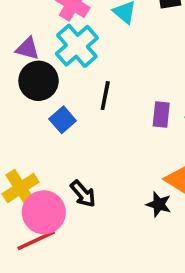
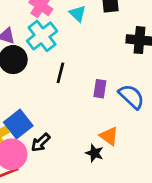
blue square: (63, 120) -> (18, 124), moved, size x1.5
black arrow: (83, 194) -> (41, 143), turned 84

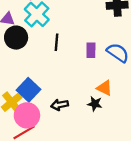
black arrow: (41, 143) -> (60, 105), moved, turned 42

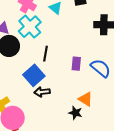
blue square: (29, 90) -> (34, 75), moved
black arrow: (60, 105) -> (42, 92), moved

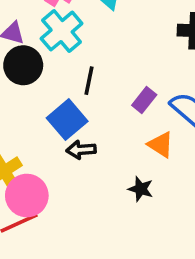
purple rectangle: (76, 64) -> (144, 100), turned 32
orange triangle: (86, 99) -> (161, 145), moved

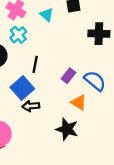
cyan cross: (62, 31) -> (18, 35), size x0.7
black star: (141, 189) -> (67, 129), size x1.5

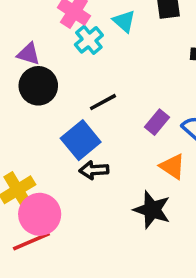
cyan cross: (18, 35) -> (89, 40), moved
black line: (35, 64) -> (103, 102), turned 49

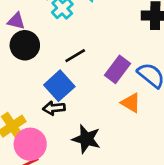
purple rectangle: (157, 122) -> (117, 69), size x1.4
black arrow: (94, 170) -> (54, 108), moved
black star: (152, 210) -> (86, 139), moved

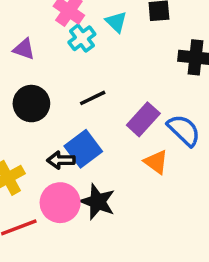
black circle: (25, 45) -> (31, 104), moved
blue square: (59, 86) -> (83, 149), moved
pink circle: (30, 144) -> (60, 203), moved

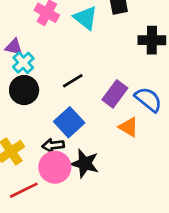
cyan triangle: (116, 22) -> (86, 18), size x1.4
cyan cross: (82, 38) -> (23, 63), moved
black arrow: (61, 160) -> (53, 145), moved

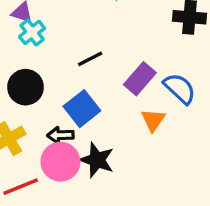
black circle: (24, 90) -> (26, 87), moved
orange triangle: (129, 127) -> (153, 120), turned 30

